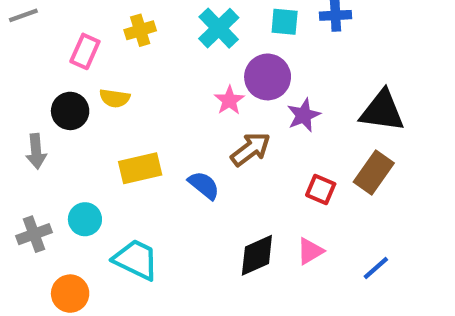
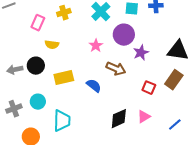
pink star: (229, 100) -> (96, 46), moved
black circle: (70, 111) -> (36, 66), moved
brown arrow: (251, 149) -> (116, 69), turned 60
gray arrow: (36, 151) -> (15, 70), turned 84
cyan trapezoid: (136, 260) -> (62, 121), turned 65

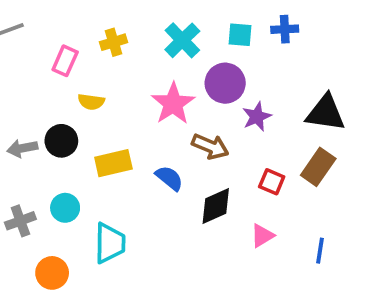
pink star: (96, 46) -> (173, 104), size x1.6
black diamond: (119, 119) -> (216, 206), moved
blue line: (175, 125) -> (320, 251), turned -40

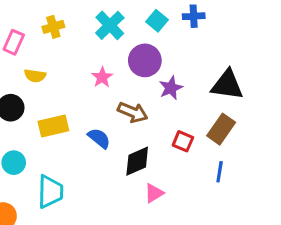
cyan square: (240, 35) -> (157, 21), turned 35
pink star: (173, 104) -> (102, 77), size x0.6
pink triangle: (262, 236) -> (154, 193), moved
blue line: (320, 251) -> (220, 172), moved

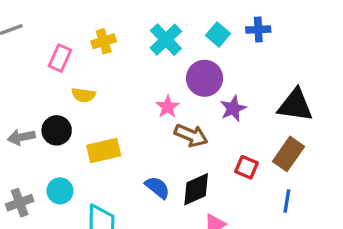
pink star: (102, 77) -> (168, 107), moved
blue semicircle: (99, 138) -> (157, 188), moved

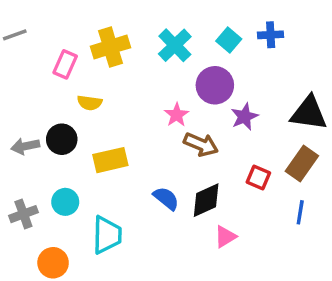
yellow cross: (104, 41) -> (110, 47), size x1.5

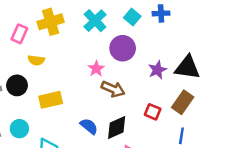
purple star: (244, 117) -> (157, 70), moved

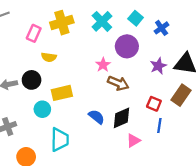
blue cross: (161, 13) -> (162, 28), moved, turned -32
cyan circle: (19, 129) -> (42, 109), moved
blue line: (181, 136) -> (159, 125), moved

